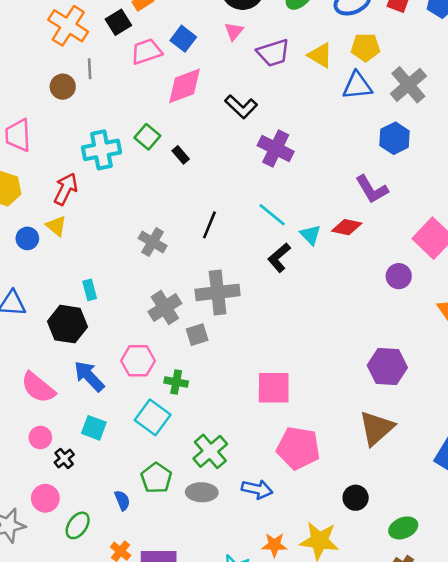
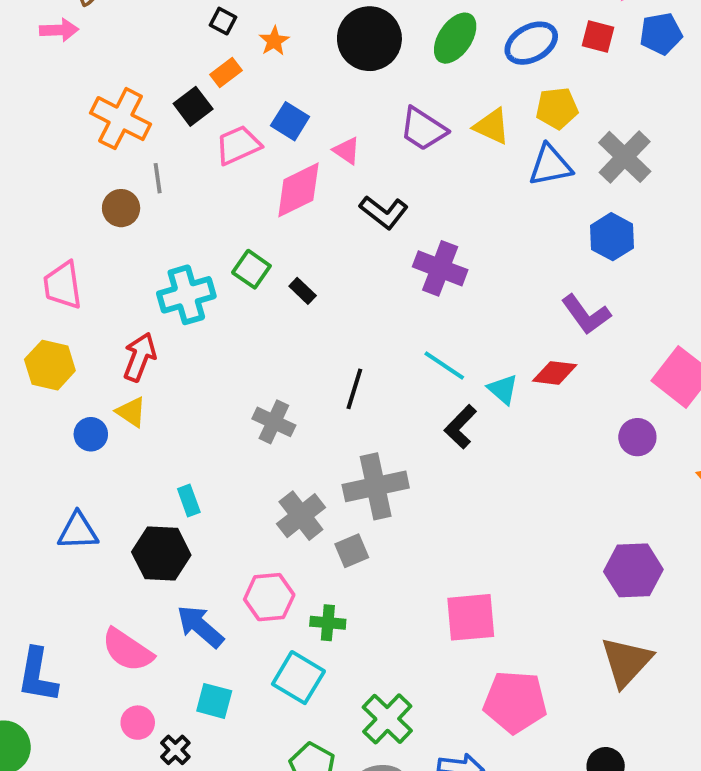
pink triangle: (234, 31) -> (347, 151), moved, turned -30
purple trapezoid: (273, 53) -> (423, 129), turned 56

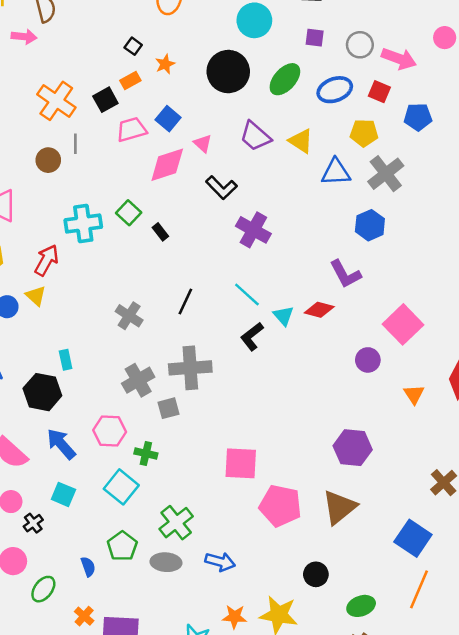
blue pentagon: (661, 34) -> (418, 117), moved
yellow pentagon: (557, 108) -> (364, 133), moved
pink pentagon: (515, 702) -> (280, 506), moved

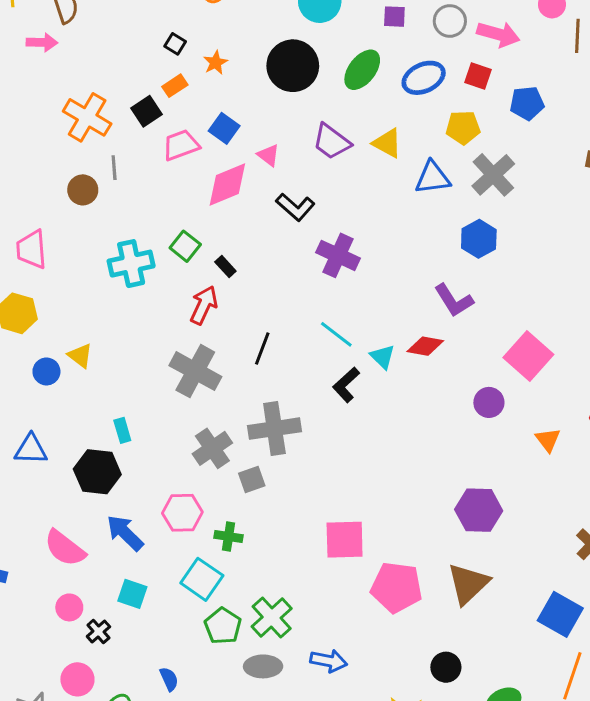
red arrow: (47, 260) -> (204, 305), moved
gray cross: (129, 316) -> (195, 371), size x1.5
green pentagon: (122, 546) -> (223, 626), moved

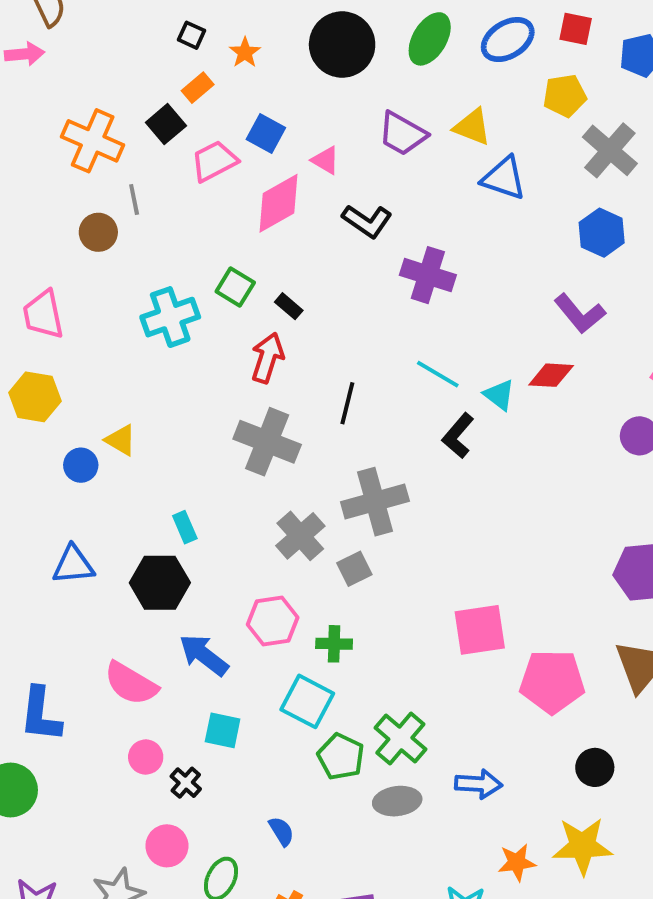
blue triangle: (433, 178) -> (504, 178), moved, turned 33
black circle: (446, 667) -> (595, 767), moved

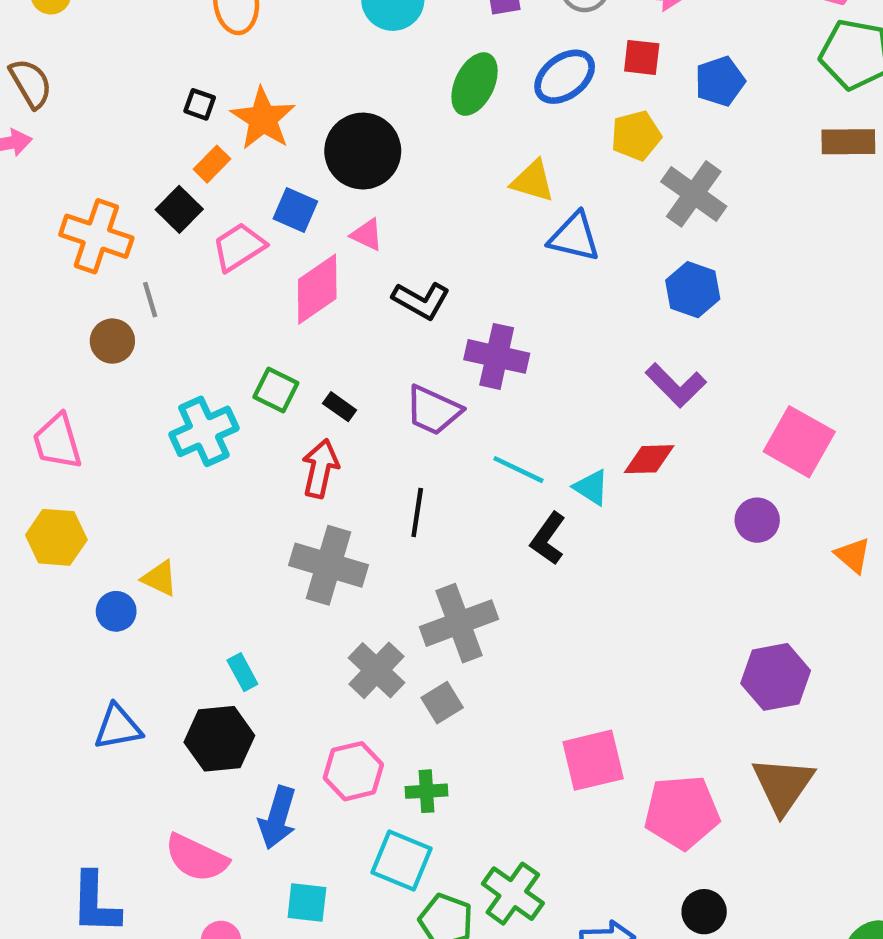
black circle: (342, 45) -> (363, 151), moved
orange star: (245, 52) -> (263, 119), size x1.8
purple trapezoid: (402, 134) -> (433, 410), moved
blue arrow: (204, 655) -> (278, 818), turned -106
black circle: (595, 767) -> (704, 912), moved

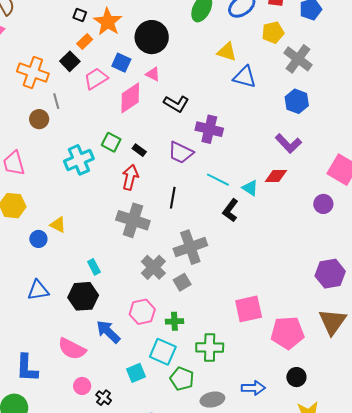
blue arrow: (278, 818) -> (108, 332), turned 116
green cross: (513, 894) -> (210, 348), moved, turned -36
cyan square: (307, 902) -> (136, 373), moved, turned -30

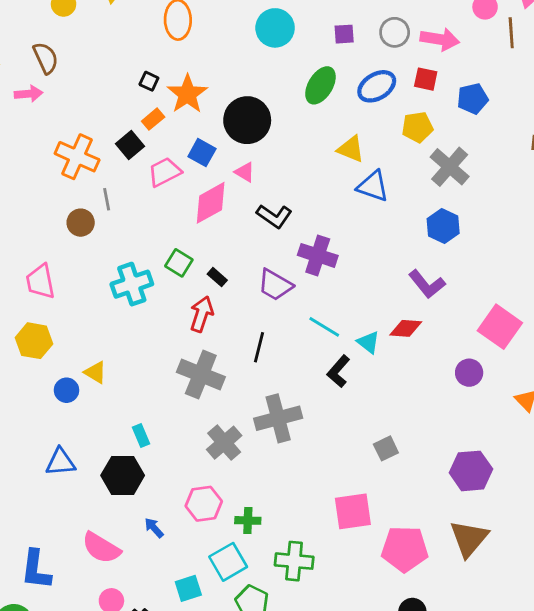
gray square: (182, 282) -> (386, 448), moved
blue arrow: (108, 332) -> (154, 528), size x0.6
cyan square: (163, 352) -> (228, 562), turned 32

